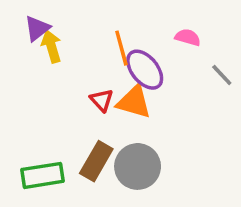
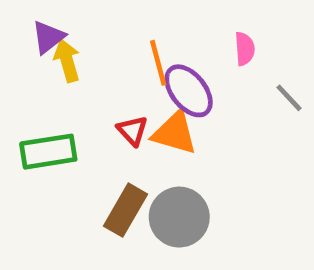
pink semicircle: (188, 37) -> (245, 49), turned 70
green rectangle: (42, 175) -> (48, 152), moved

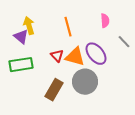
purple triangle: (48, 37) -> (21, 37), moved, turned -42
purple ellipse: (189, 91) -> (96, 54), moved
gray circle: (179, 217) -> (85, 82), moved

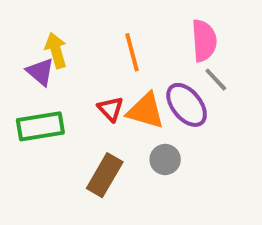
pink semicircle: (105, 21) -> (204, 41), size x1.5
gray line: (124, 42) -> (216, 80), moved
gray circle: (85, 82) -> (165, 159), size x0.6

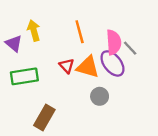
pink semicircle: (204, 41) -> (114, 42), moved
purple triangle: (40, 72) -> (14, 43), moved
brown rectangle: (105, 175) -> (44, 117), moved

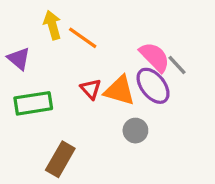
yellow arrow: (34, 31) -> (52, 25), moved
orange line: (80, 32) -> (83, 38), moved, turned -40
pink semicircle: (114, 42) -> (155, 57), turned -40

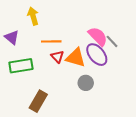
orange line: (83, 38) -> (51, 41), moved, turned -36

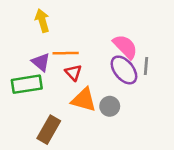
purple triangle: (12, 37) -> (41, 62), moved
gray line: (112, 41) -> (146, 66), moved, turned 48
orange triangle: (76, 58) -> (84, 100), moved

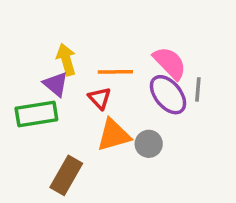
yellow arrow: (42, 21) -> (66, 60), moved
orange line: (66, 53) -> (115, 72), moved
orange triangle: (84, 100) -> (114, 135), turned -32

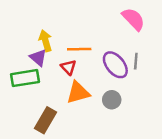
pink semicircle: (170, 63) -> (133, 19), moved
gray circle: (149, 144) -> (112, 100), moved

